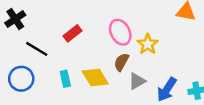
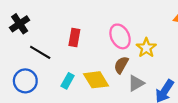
red rectangle: (73, 33) -> (74, 38), turned -42
cyan rectangle: (65, 79) -> (68, 81), turned 42

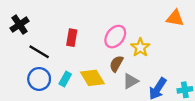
pink ellipse: (120, 36) -> (115, 37), turned 65
blue circle: (25, 81) -> (39, 79), moved

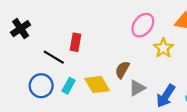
pink ellipse: (115, 37) -> (143, 25), moved
yellow star: (140, 47) -> (163, 48), moved
black line: (39, 52) -> (54, 57), moved

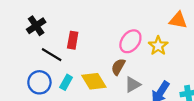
pink ellipse: (143, 25) -> (130, 41), moved
black cross: (21, 29) -> (36, 26), moved

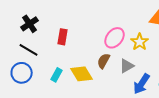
black line: (52, 55) -> (29, 50), moved
blue circle: (39, 82) -> (22, 73), moved
gray triangle: (133, 85) -> (127, 66), moved

